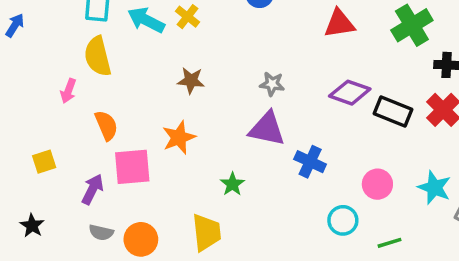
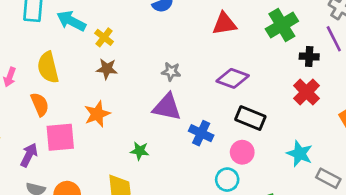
yellow cross: (187, 17) -> (104, 37), moved
yellow semicircle: (98, 56) -> (48, 67), moved
black rectangle: (393, 112) -> (250, 118), moved
green star: (232, 184) -> (140, 151), turned -30
pink circle: (377, 184) -> (242, 152), moved

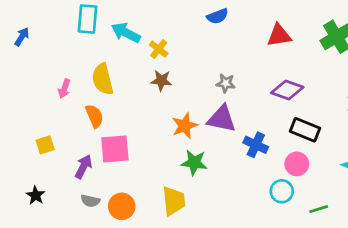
orange star: (97, 114) -> (185, 126), moved
green star: (140, 151) -> (194, 163), size x1.4

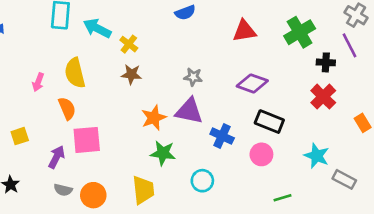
cyan circle: (282, 191) -> (202, 181), moved

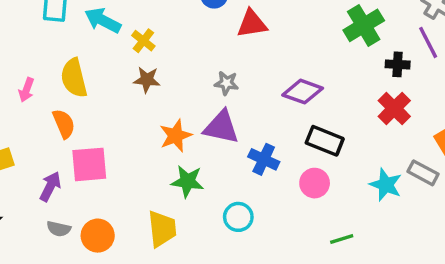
red triangle: (244, 31) -> (252, 24), moved
gray rectangle: (344, 179) -> (423, 173), moved

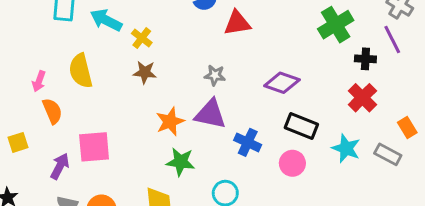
orange semicircle: (64, 124) -> (52, 111), moved
cyan star: (386, 185) -> (346, 148), moved

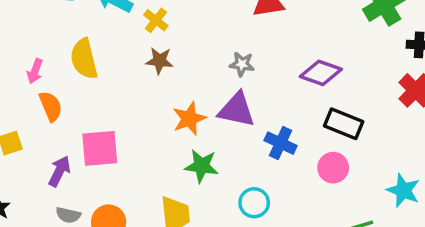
cyan star: (346, 148) -> (403, 190), moved

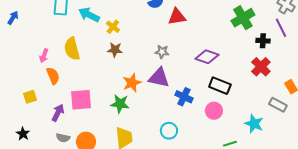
green star: (202, 166) -> (120, 104), moved

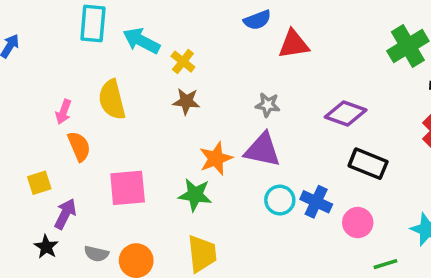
blue cross: (184, 97) -> (316, 202), moved
pink circle: (214, 111) -> (358, 223), moved
purple arrow: (58, 113) -> (65, 214), moved
cyan circle: (169, 131) -> (280, 200), moved
black star: (23, 134) -> (46, 247), moved

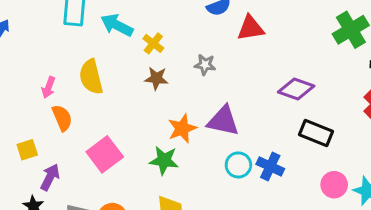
gray star: (268, 105) -> (205, 65), moved
pink square: (128, 188) -> (105, 154), turned -32
pink circle: (358, 223) -> (334, 185), moved

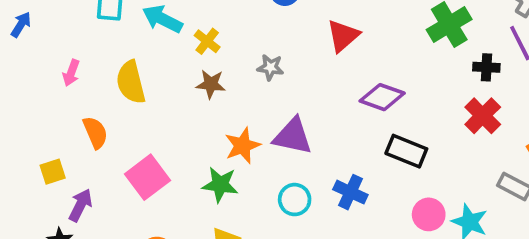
red triangle: (251, 28) -> (343, 36), moved, turned -32
pink arrow: (48, 87) -> (71, 73), moved
cyan circle: (238, 165) -> (295, 200), moved

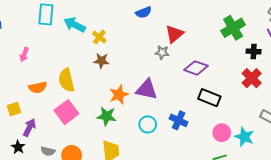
gray star: (270, 67) -> (162, 52), moved
yellow semicircle: (131, 82) -> (66, 80), moved
orange semicircle: (95, 132) -> (38, 87), turned 102

